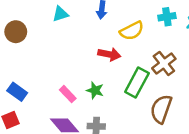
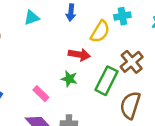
cyan cross: (167, 17) -> (122, 16), moved
yellow semicircle: (132, 31) -> (100, 32), turned -30
green star: (95, 90) -> (69, 79), moved

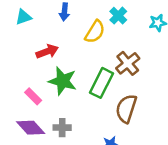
cyan cross: (122, 16) -> (118, 16), turned -35
red arrow: (79, 55) -> (47, 51), moved, turned -30
green star: (69, 79) -> (63, 81), size x1.6

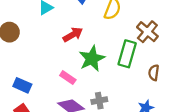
green star: (63, 81) -> (92, 59), turned -30
brown semicircle: (126, 109) -> (154, 73), size x0.6

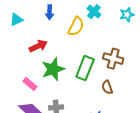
brown cross: (147, 32) -> (113, 59), moved, turned -30
brown semicircle: (154, 73) -> (107, 87), turned -32

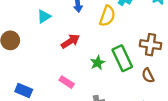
green rectangle: (85, 68) -> (122, 58), turned -40
green star: (53, 69) -> (98, 63), moved, size x0.6

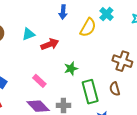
cyan triangle: (44, 16) -> (28, 34), moved
green rectangle: (122, 58) -> (90, 92), moved

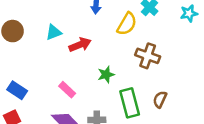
brown cross: (122, 61) -> (148, 56), moved
brown semicircle: (115, 89) -> (160, 99), turned 40

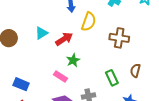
yellow semicircle: (127, 24) -> (89, 22), moved
green star: (106, 75) -> (73, 60), moved
green rectangle: (130, 103) -> (112, 78), size x0.7

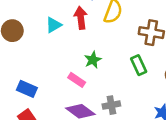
red arrow: (64, 39) -> (81, 18), moved, turned -66
green rectangle: (112, 78) -> (139, 65), moved

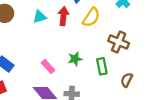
green star: (93, 60) -> (75, 59), moved

